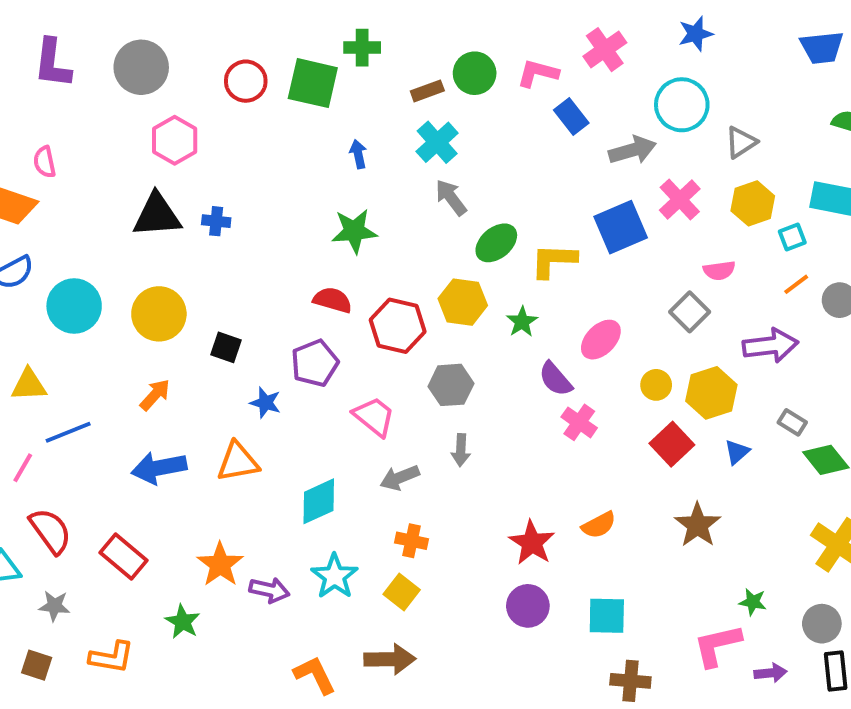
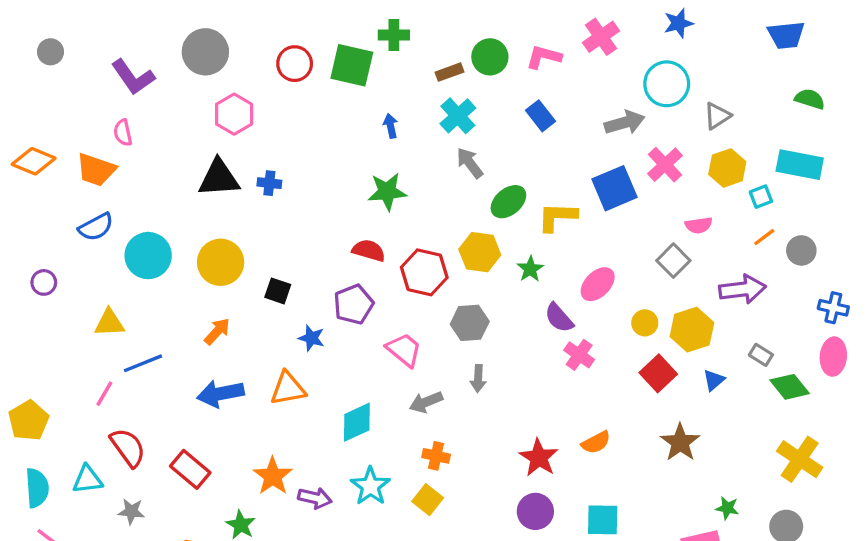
purple L-shape: (52, 63) -> (133, 77), moved, turned -42
blue rectangle: (571, 117) -> (540, 116), moved

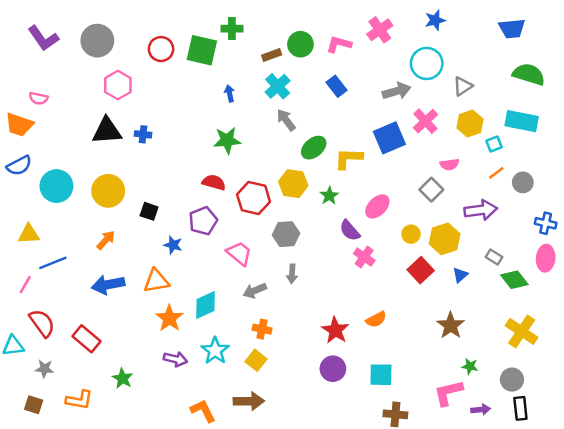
purple L-shape: (133, 77) -> (43, 38), moved
green semicircle: (810, 99) -> (529, 74), size x1.5
pink semicircle: (123, 133) -> (38, 98), turned -66
brown star: (680, 442) -> (451, 325), moved
orange star: (273, 476) -> (169, 318), moved

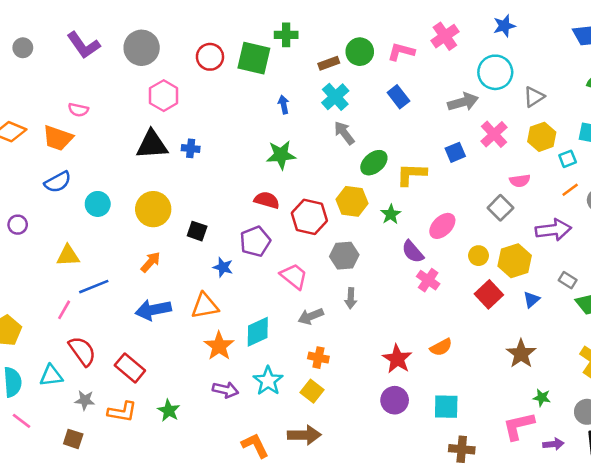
blue square: (389, 138) -> (455, 152), size x0.6
cyan circle: (56, 186) -> (98, 204), size x0.7
orange L-shape: (79, 400) -> (122, 412), moved

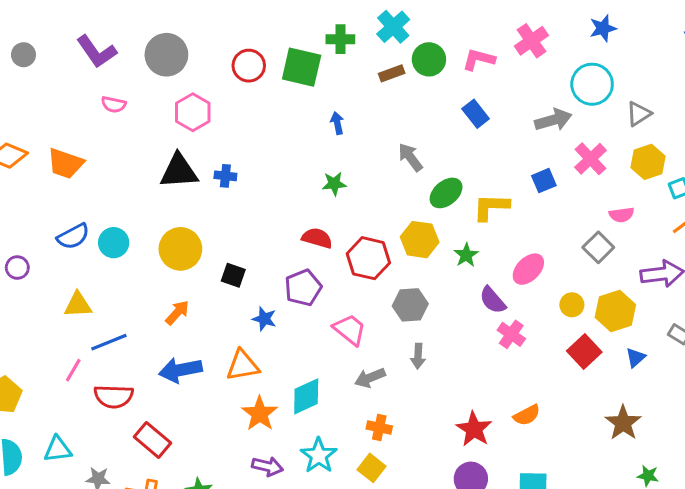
cyan cross: (335, 97) -> (393, 27), moved
pink semicircle: (78, 110) -> (114, 104), moved
green star: (281, 155) -> (334, 184), size x0.7
blue semicircle: (58, 182) -> (73, 236), moved
red semicircle: (82, 351) -> (114, 396), moved, turned 128

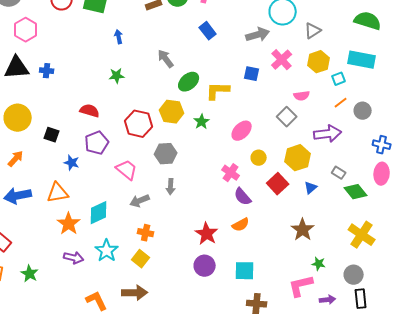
blue square: (544, 181) -> (252, 74), turned 35
red semicircle: (317, 238) -> (90, 111), moved
purple semicircle: (493, 300) -> (243, 197), moved
yellow circle: (572, 305) -> (259, 158), moved

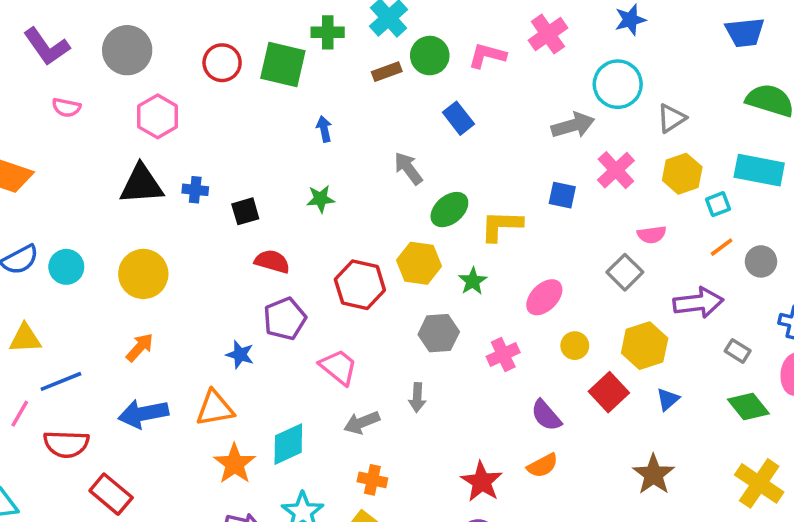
blue rectangle: (208, 31) -> (458, 118), moved
black square: (52, 135) -> (245, 211), moved, turned -35
gray hexagon: (166, 154) -> (439, 333), moved
pink cross: (231, 173) -> (503, 355), moved, turned 30
gray rectangle: (339, 173) -> (738, 351), moved

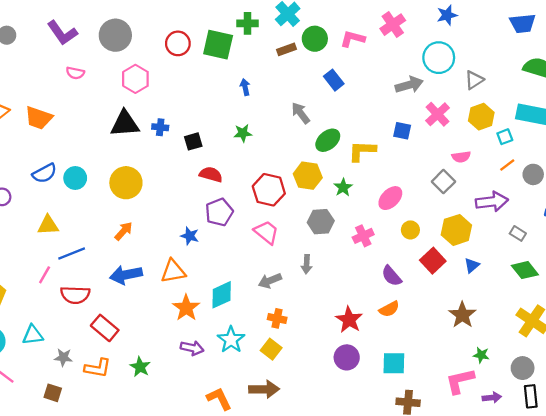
pink trapezoid: (338, 367) -> (266, 232), moved

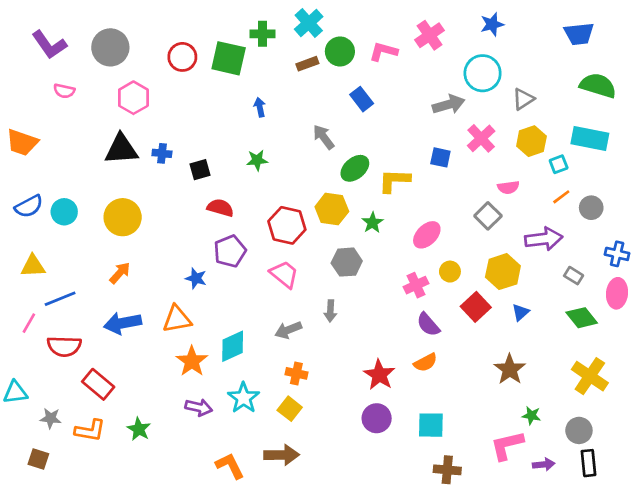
pink cross: (363, 236) -> (416, 285), moved

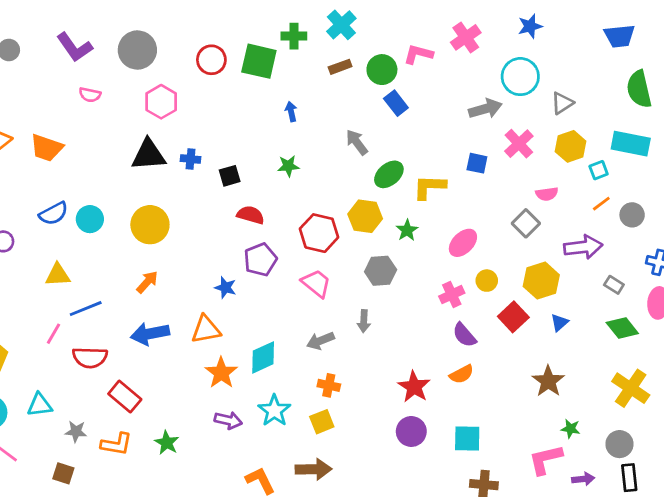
green circle: (340, 51) -> (382, 70), moved
green semicircle: (598, 85) -> (639, 89), turned -120
yellow square: (290, 409) -> (322, 422), turned 30

